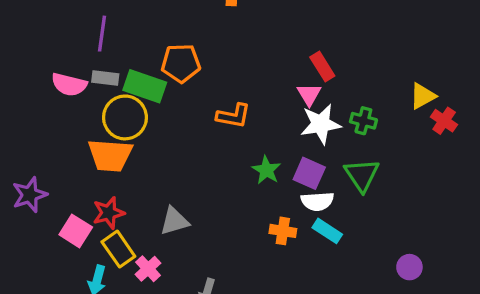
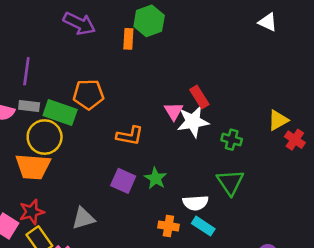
pink triangle: (309, 94) -> (174, 111), moved
white star: (321, 124) -> (193, 122), moved
purple square: (309, 173) -> (123, 181), moved

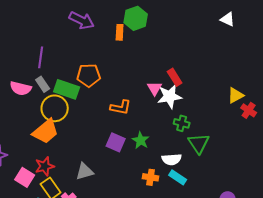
gray rectangle: (29, 106) -> (43, 84), turned 49
green cross: (232, 140) -> (182, 123), moved
orange trapezoid: (33, 167) -> (46, 131), turned -44

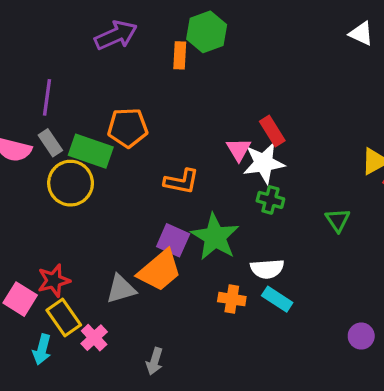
purple arrow: (82, 20) -> (116, 35), turned -50
green cross: (182, 123) -> (270, 200), moved
orange trapezoid: (46, 131) -> (160, 270), moved
green star: (141, 140) -> (215, 237), size x1.6
green triangle: (199, 143) -> (338, 220), moved, size x0.7

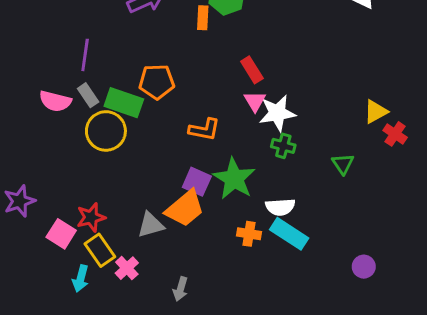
red rectangle: (272, 131) -> (252, 70), moved
cyan rectangle: (277, 299) -> (289, 234), size x1.4

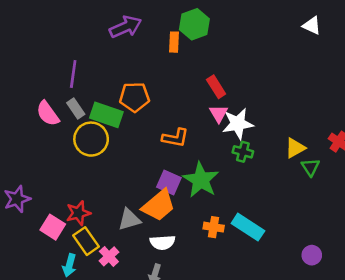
pink semicircle: (55, 101) -> (48, 114), turned 40
yellow triangle: (376, 112) -> (295, 148), moved
green triangle: (343, 164) -> (310, 167), moved
white semicircle: (280, 207) -> (163, 242), moved

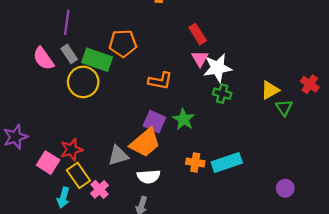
green star: (201, 180) -> (184, 119), size x0.7
cyan rectangle: (248, 227) -> (227, 163), turned -52

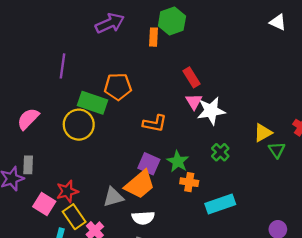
gray rectangle: (69, 54) -> (28, 165), moved, turned 36
pink semicircle: (43, 59) -> (28, 119), moved, turned 80
green cross: (222, 94) -> (220, 152), moved, turned 30
orange cross: (195, 163) -> (189, 182), moved

